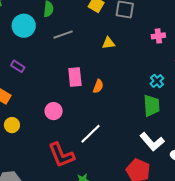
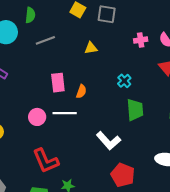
cyan cross: (157, 81) -> (124, 81), moved
white line: (90, 134) -> (65, 113), moved, turned 45
white L-shape: (152, 142) -> (108, 141), moved

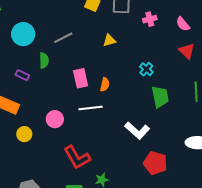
green semicircle: (30, 15) -> (44, 60), moved
pink cross: (141, 40) -> (150, 19), moved
pink circle: (37, 117) -> (55, 119), moved

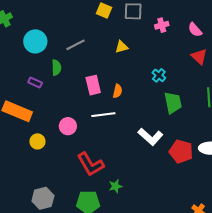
red pentagon: (155, 163) -> (181, 151), moved

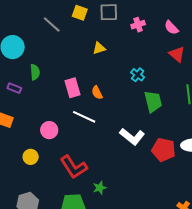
gray line: (75, 45) -> (52, 24), moved, turned 72
orange semicircle: (117, 91) -> (97, 93), turned 144
white line: (103, 115) -> (84, 117), turned 35
yellow circle: (37, 141) -> (31, 157), moved

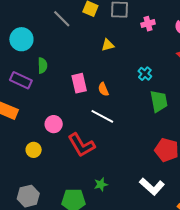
purple rectangle: (14, 88) -> (21, 80), size x1.5
white line: (84, 117) -> (102, 116), moved
white L-shape: (132, 137) -> (152, 187), moved
red L-shape: (74, 167) -> (81, 145), moved

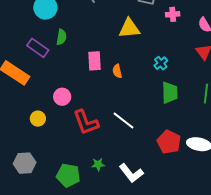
yellow triangle: (108, 45) -> (129, 28), size x1.6
white line: (102, 116) -> (123, 120), moved
white L-shape: (152, 187) -> (131, 173), moved

